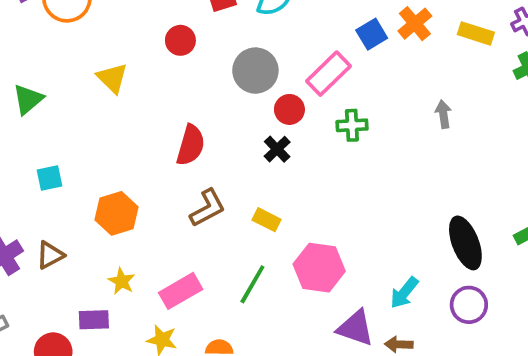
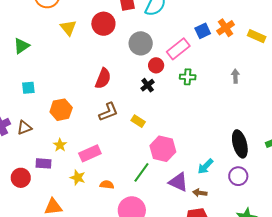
red circle: (180, 40) -> (103, 24), size x1.5
yellow triangle: (112, 78) -> (68, 28), moved
green line: (252, 284) -> (141, 172), moved

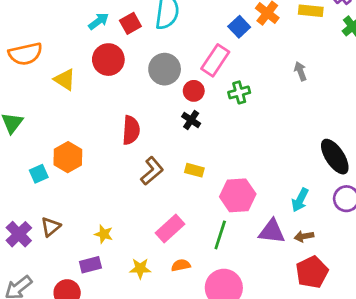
orange hexagon: (61, 110) -> (68, 157), moved
pink rectangle: (90, 153) -> (170, 229), moved

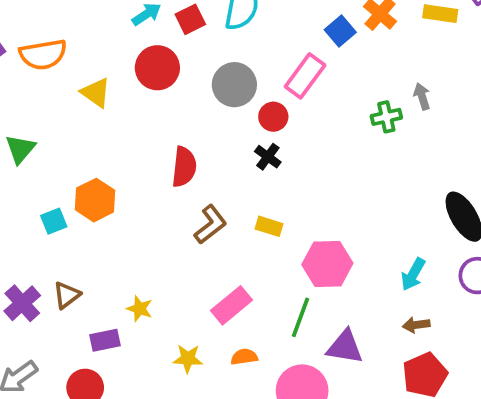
green cross: (239, 92) -> (386, 117), moved
purple triangle: (272, 231) -> (345, 347), moved
purple rectangle: (90, 265) -> (105, 340), moved

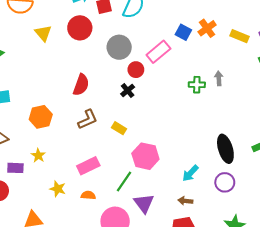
blue square: (340, 31) -> (183, 32), turned -35
orange hexagon: (95, 200) -> (41, 117), moved
purple triangle: (345, 347) -> (144, 203), turned 30

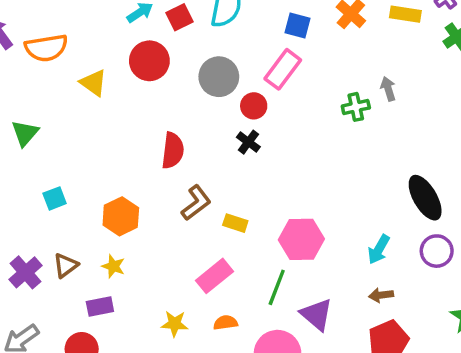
blue square: (183, 32) -> (298, 25), moved
yellow rectangle: (119, 128) -> (235, 223), moved
yellow star: (38, 155) -> (113, 266), moved

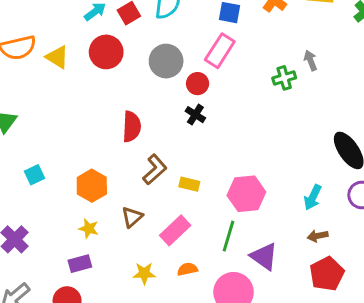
yellow triangle: (94, 83) -> (57, 57), moved
brown triangle: (66, 265) -> (132, 217), moved

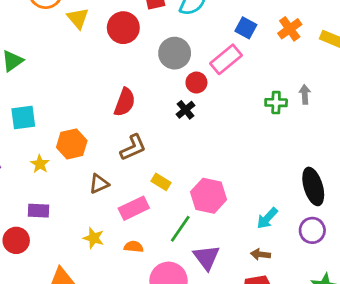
cyan square: (35, 175) -> (23, 118), size x1.4
yellow rectangle: (189, 184) -> (161, 182), moved
yellow star: (89, 229) -> (40, 164), moved

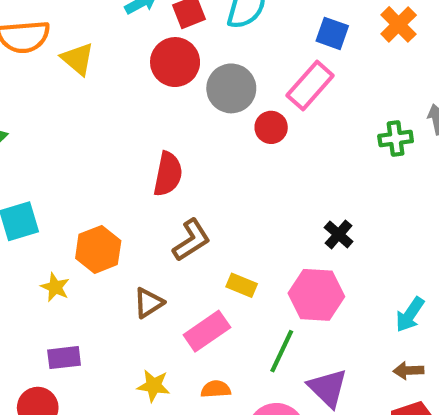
red circle: (123, 28) -> (175, 62), moved
black cross: (186, 110) -> (339, 234), moved

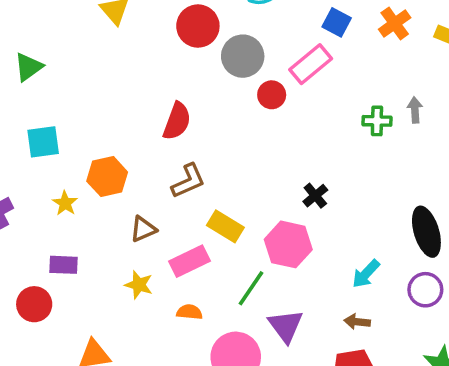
yellow rectangle: (242, 285) -> (225, 226), size x1.4
yellow star: (154, 386) -> (139, 285), moved

